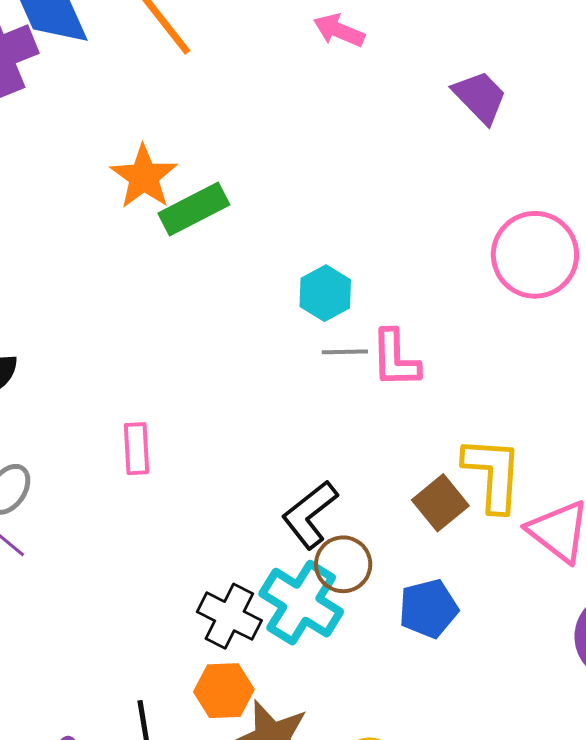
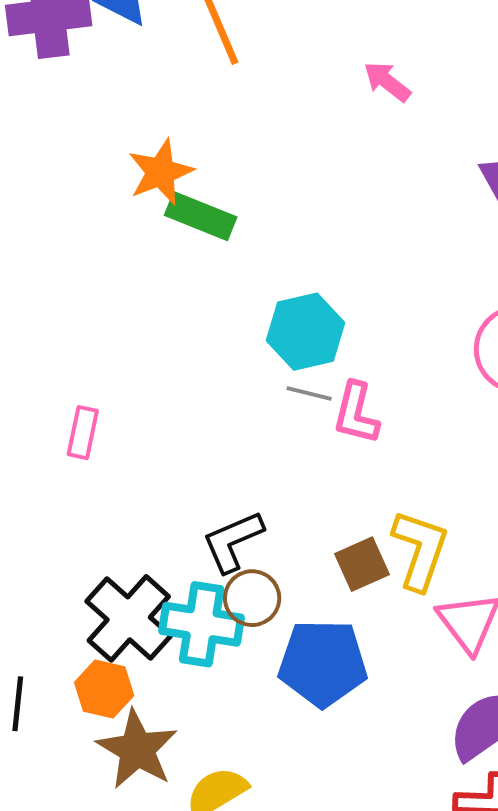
green rectangle: (194, 209) -> (201, 216), turned 34
cyan hexagon: (325, 293) -> (306, 332), size x1.4
cyan cross: (301, 603) -> (202, 624), turned -38
blue pentagon: (428, 609) -> (323, 663), size x1.5
black cross: (229, 616) -> (129, 618), size x1.4

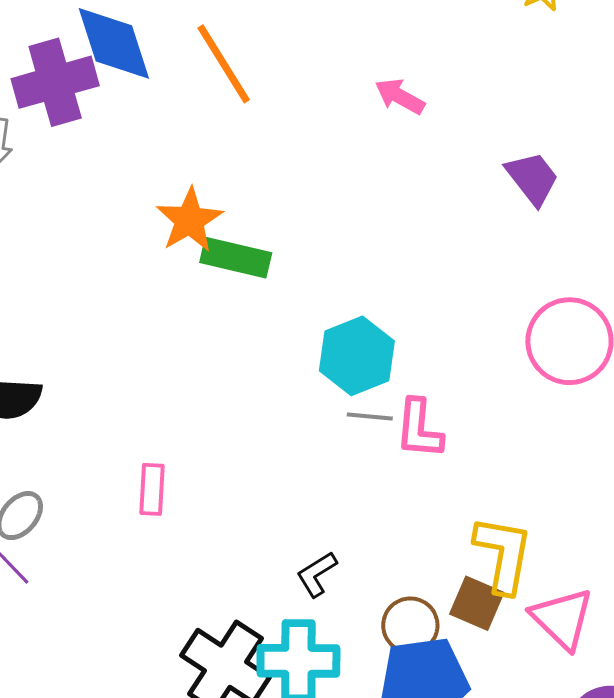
black L-shape: (233, 541) -> (317, 574), size x0.7
brown square: (362, 564) -> (477, 603), moved, turned -34
brown circle: (252, 598) -> (410, 625), moved

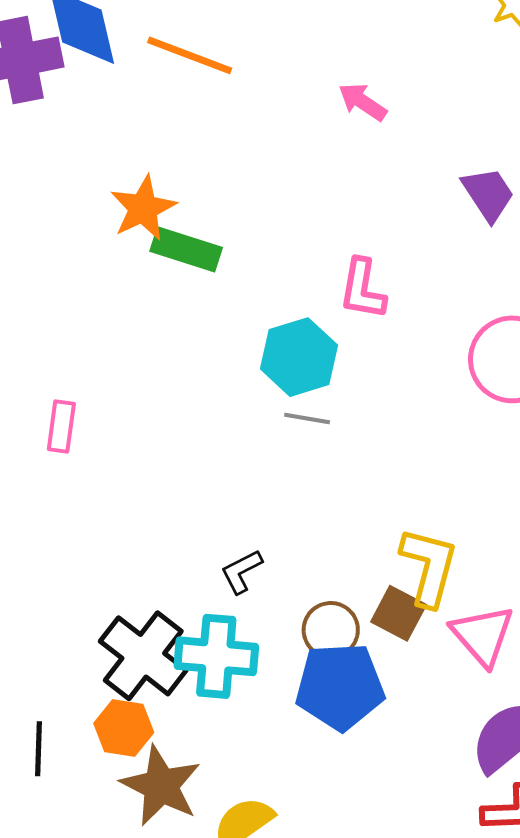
orange line: (224, 64) -> (190, 55), turned -42
pink L-shape: (419, 429) -> (362, 289), moved
pink rectangle: (152, 489) -> (61, 427), moved

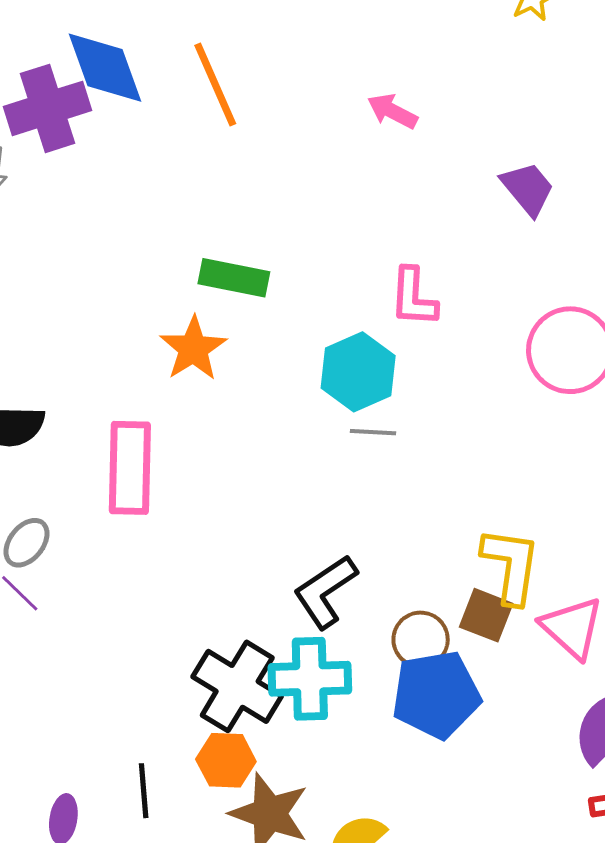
orange line: (190, 55) -> (215, 85), turned 52
orange star: (143, 208) -> (193, 349), moved
pink rectangle: (61, 427) -> (130, 468), size x1.8
black L-shape: (241, 571) -> (325, 592), size x1.6

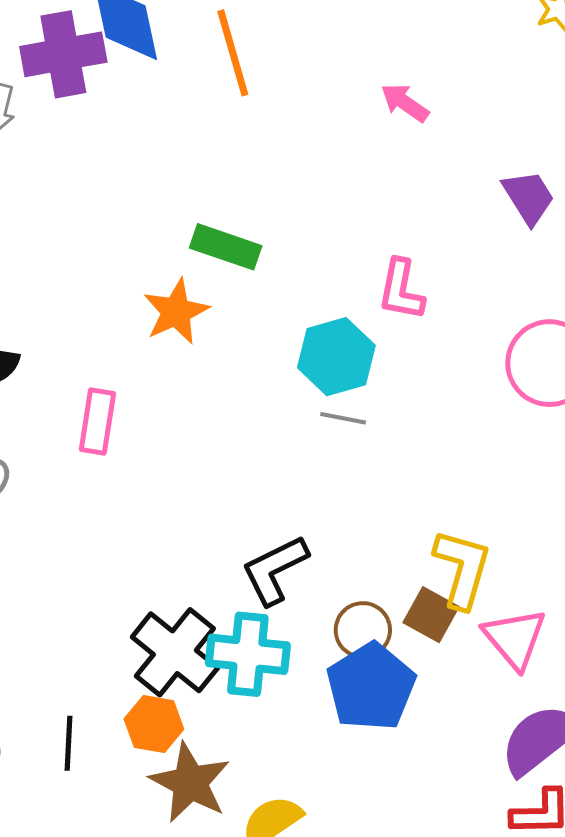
pink rectangle: (130, 468) -> (97, 421), size x0.7
blue pentagon: (436, 695) -> (371, 687), turned -30

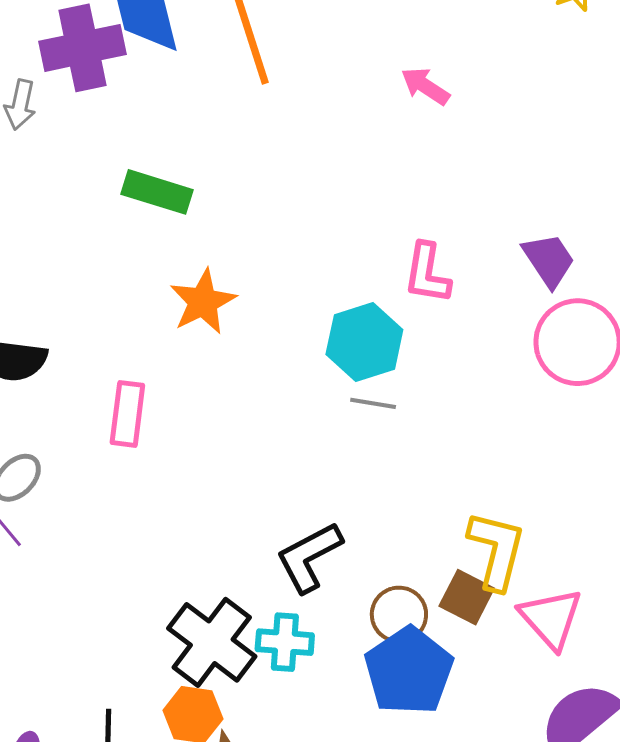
purple trapezoid: (529, 197) -> (549, 260), moved
green rectangle: (226, 247) -> (157, 192), moved
cyan cross: (248, 654) -> (285, 642), size x0.7

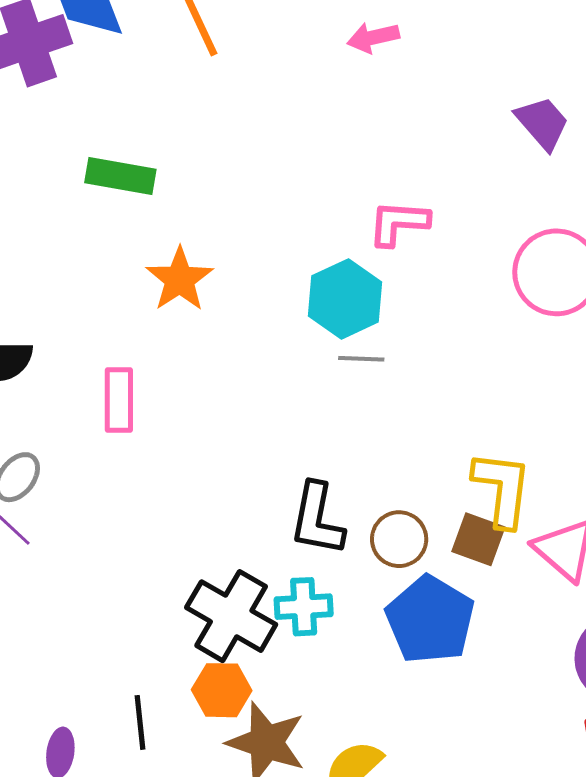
pink arrow: (425, 86) -> (373, 37), turned -39
purple trapezoid: (549, 260) -> (542, 123), moved
pink L-shape: (427, 273) -> (399, 223), turned 92
black L-shape: (309, 557) -> (317, 519), turned -44
brown circle: (399, 615) -> (399, 539), moved

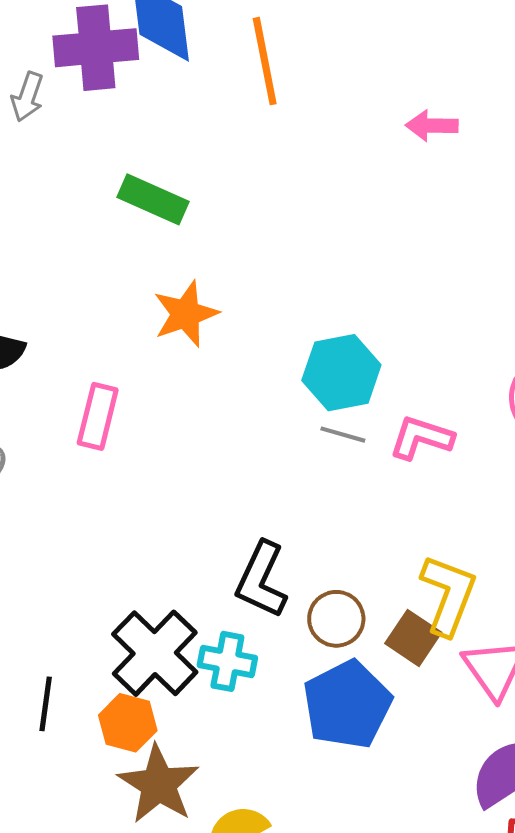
pink L-shape: (399, 223) -> (421, 438), moved
black line: (140, 722) -> (46, 704), moved

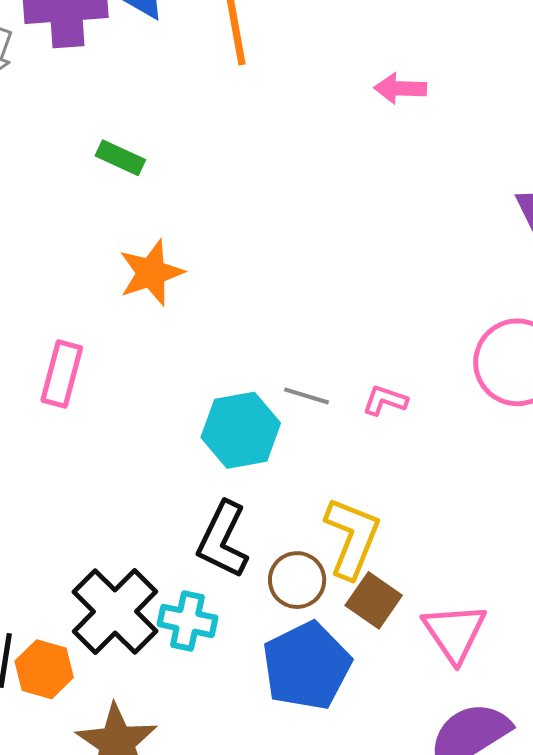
green rectangle: (153, 199) -> (120, 158), size x0.7
cyan hexagon: (341, 373) -> (241, 430), moved
pink L-shape: (421, 438) -> (385, 400), size x0.7
yellow L-shape: (448, 595) -> (352, 538), moved
orange hexagon: (128, 723) -> (44, 669), moved

